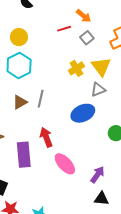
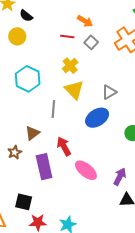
red line: (64, 29) -> (67, 36), turned 32
yellow circle: (19, 37) -> (17, 36), moved
yellow triangle: (101, 67) -> (74, 90), moved
yellow cross: (76, 68) -> (70, 66), moved
brown triangle: (20, 102) -> (32, 133), moved

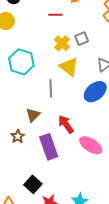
gray square: (91, 42) -> (82, 39), moved, turned 32
black square: (24, 202) -> (33, 184), turned 36

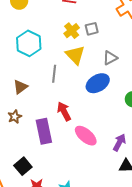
brown triangle: (33, 115) -> (20, 87), moved

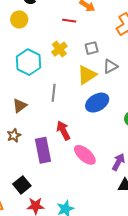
yellow cross: (72, 31) -> (59, 49), moved
yellow triangle: (75, 55) -> (87, 75), moved, turned 40
gray triangle: (110, 58) -> (110, 66), moved

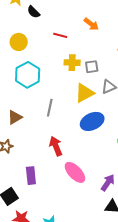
yellow circle: (19, 19) -> (19, 42), moved
red line: (69, 21) -> (60, 35), moved
yellow cross: (59, 49) -> (72, 63), moved, turned 35
purple rectangle: (43, 150) -> (31, 176), moved, size x0.7

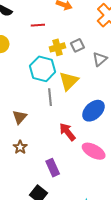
cyan hexagon: (28, 75) -> (43, 69), moved
yellow triangle: (85, 93) -> (69, 81), moved
blue ellipse: (92, 121) -> (93, 111), moved

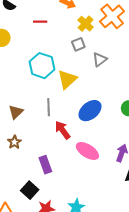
yellow cross: (57, 47) -> (86, 24), moved, turned -35
gray line: (50, 97) -> (49, 107), moved

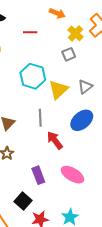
gray triangle: (100, 60) -> (85, 87), moved
pink ellipse: (87, 151) -> (72, 175), moved

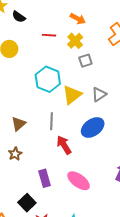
yellow cross: (75, 33) -> (75, 41), moved

